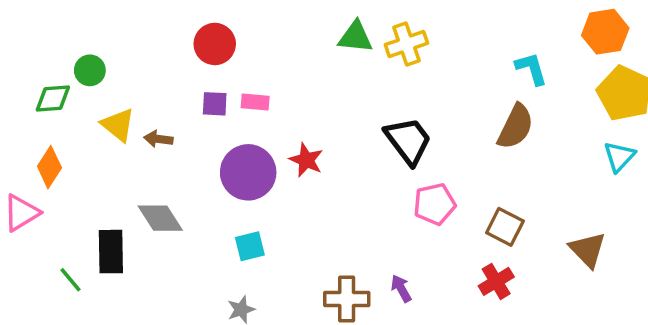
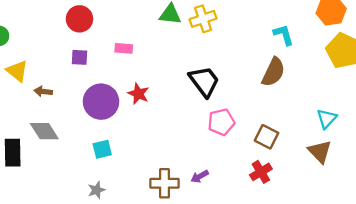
pink rectangle: (255, 102) -> (124, 48), moved
brown arrow: (158, 139) -> (43, 91), moved
cyan triangle: (619, 157) -> (327, 119), moved
purple arrow: (401, 288) -> (200, 176), turned -90

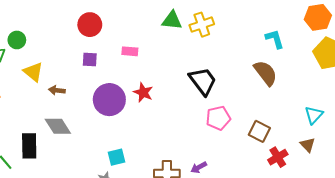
brown semicircle: (273, 72) -> (265, 73), turned -64
cyan square: (102, 149) -> (117, 157), moved
brown triangle: (320, 151) -> (308, 145), size x0.7
red cross: (261, 172) -> (278, 157), moved

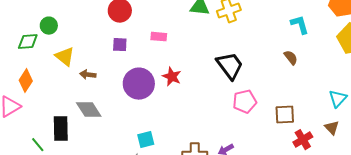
brown semicircle: (265, 73) -> (291, 58), size x0.6
brown square: (259, 131) -> (285, 115), turned -30

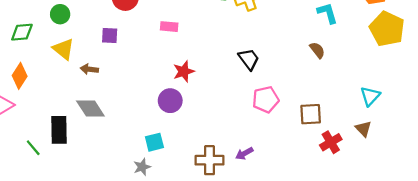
green circle: (49, 26) -> (60, 14), moved
purple square: (120, 45) -> (110, 35), moved
black trapezoid: (230, 66) -> (249, 59), size x0.7
red star: (172, 77) -> (184, 71), turned 30
purple circle: (139, 84) -> (170, 101), moved, size x0.7

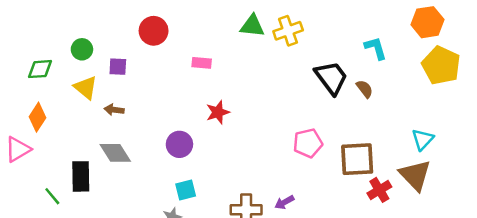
purple square: (110, 35) -> (118, 67), moved
black trapezoid: (249, 59) -> (331, 78), moved, size x1.4
purple circle: (170, 101) -> (179, 144), moved
brown square: (311, 114) -> (357, 159), size x1.4
brown triangle: (363, 129) -> (415, 175), size x1.8

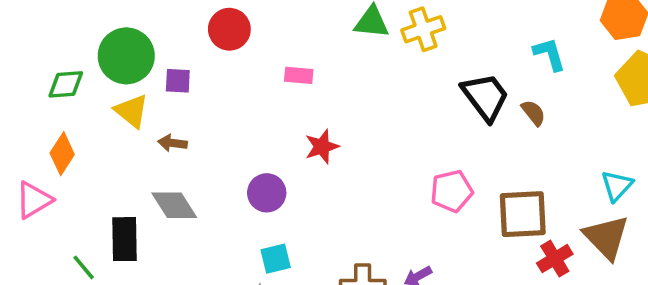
green circle: (82, 49) -> (126, 56), size x1.8

